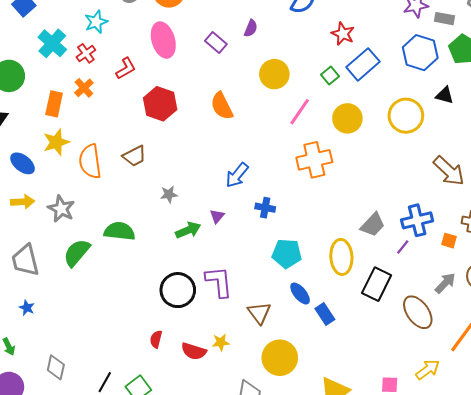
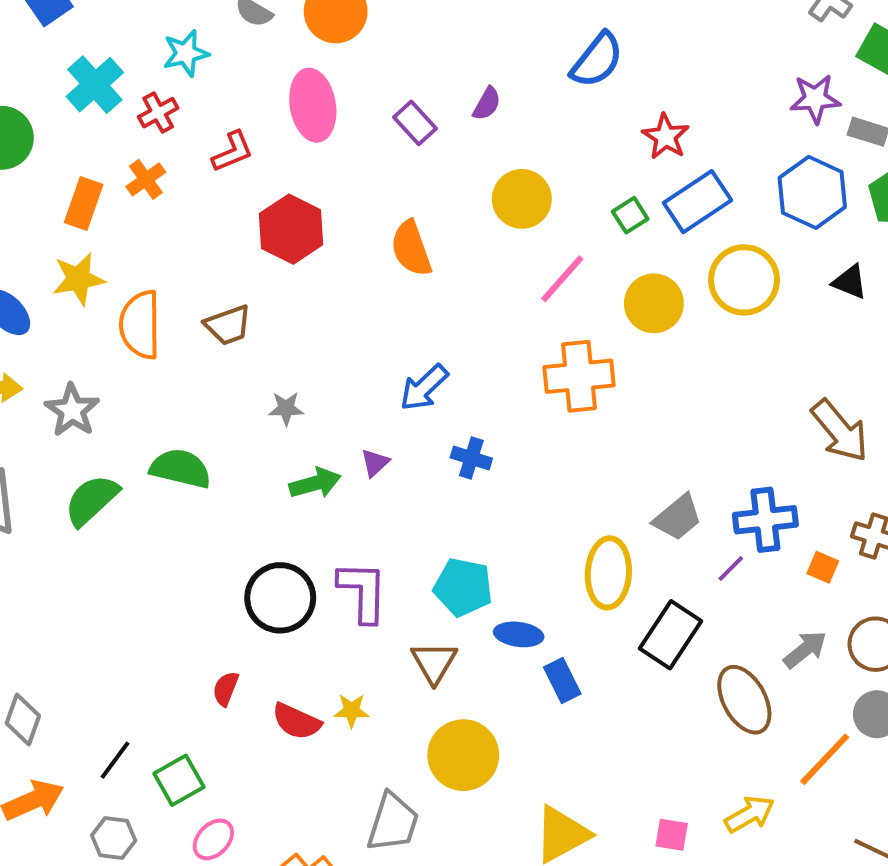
yellow circle: (406, 116) -> (744, 280), moved
cyan pentagon: (287, 254) -> (463, 587), moved
blue ellipse: (300, 294) -> (519, 634), turned -50

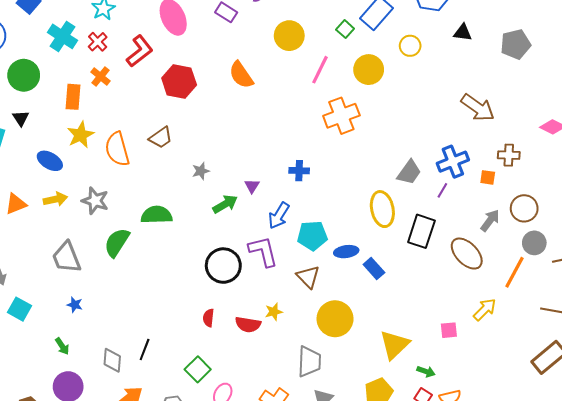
red L-shape: (232, 152) -> (140, 51), size x1.4
yellow circle: (744, 280) -> (410, 46), size x0.6
blue arrow: (424, 388) -> (279, 216), moved
black line: (115, 760) -> (145, 350), moved

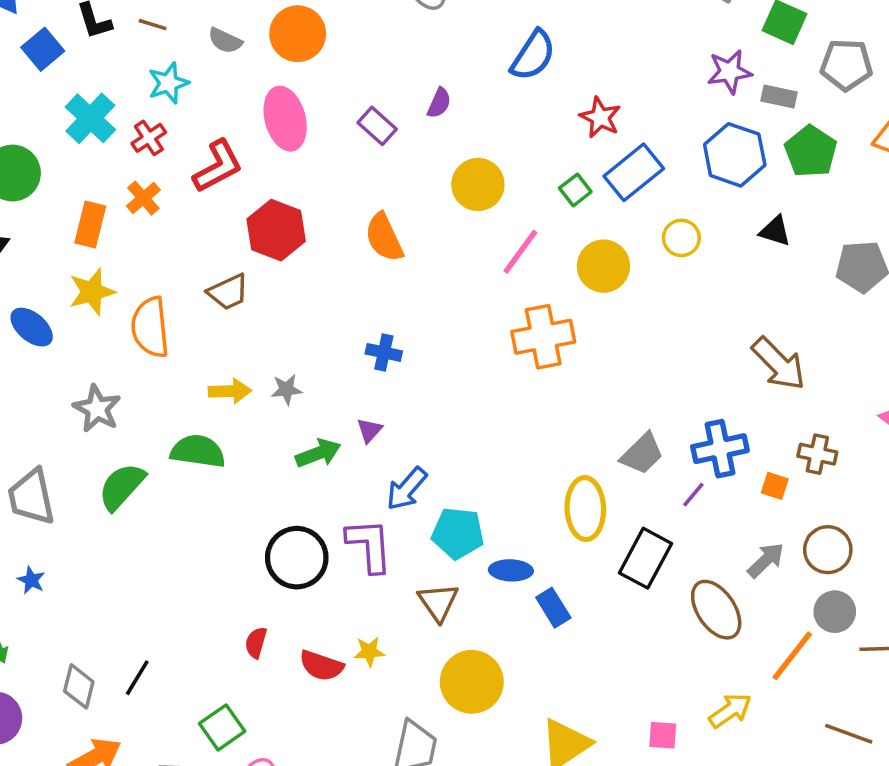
brown trapezoid: (161, 138) -> (228, 292), moved
blue cross: (299, 171) -> (384, 352), moved
yellow arrow: (55, 199) -> (230, 391), moved

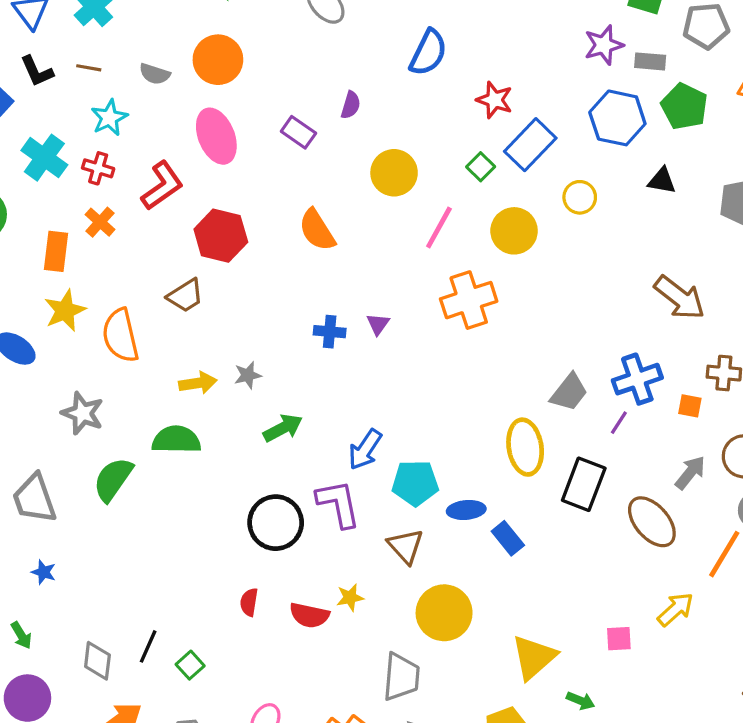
red cross: (149, 138) -> (98, 168), turned -32
purple triangle: (370, 430) -> (378, 324), moved
green square: (222, 727) -> (190, 665), moved, size x0.7

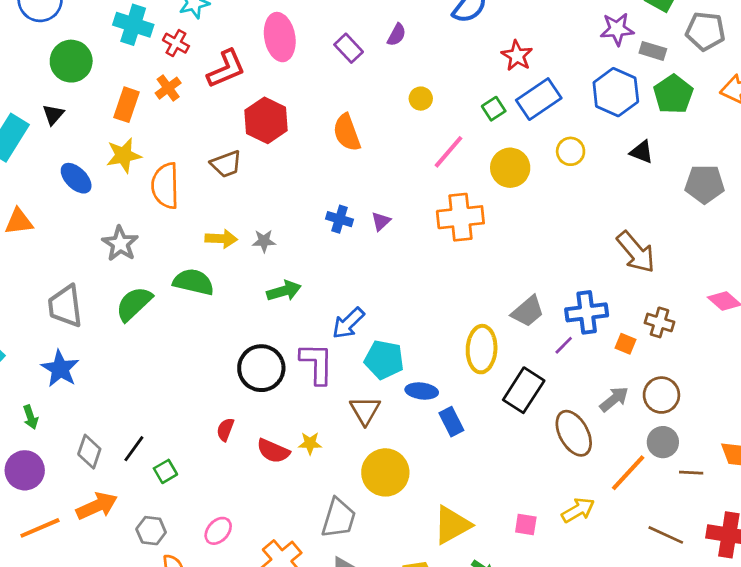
cyan cross: (44, 158) -> (133, 25), turned -30
yellow circle: (394, 173) -> (421, 99), size x0.6
blue star: (44, 572) -> (60, 369), size x1.8

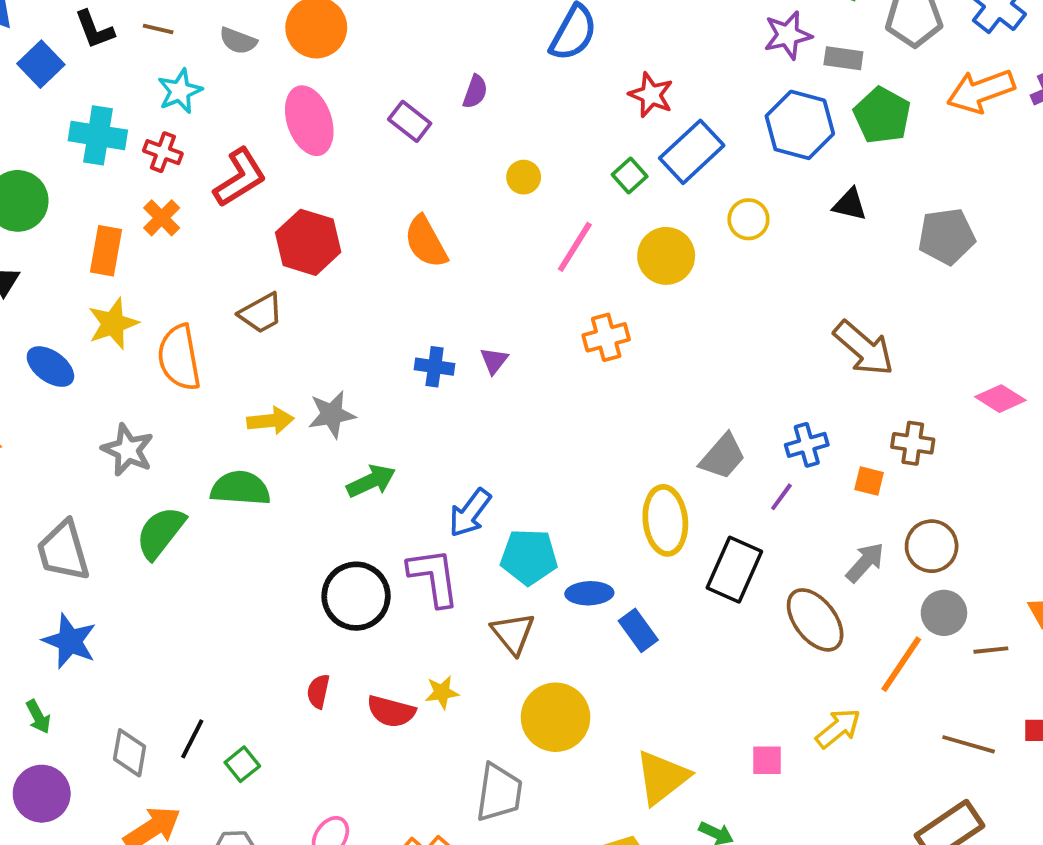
orange cross: (460, 217) -> (606, 337), size x0.7
gray star: (264, 241) -> (332, 414), size x1.4
blue cross: (587, 312) -> (807, 445), size x0.7

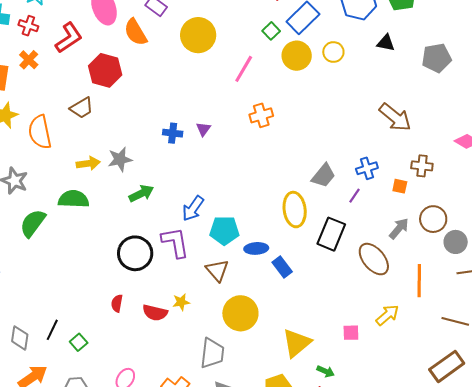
yellow circle: (524, 177) -> (198, 35), moved, size x2.0
orange semicircle: (426, 242) -> (136, 32), moved
yellow circle: (666, 256) -> (297, 56), moved
gray circle: (944, 613) -> (456, 242), moved
orange line: (901, 664) -> (419, 281), turned -32

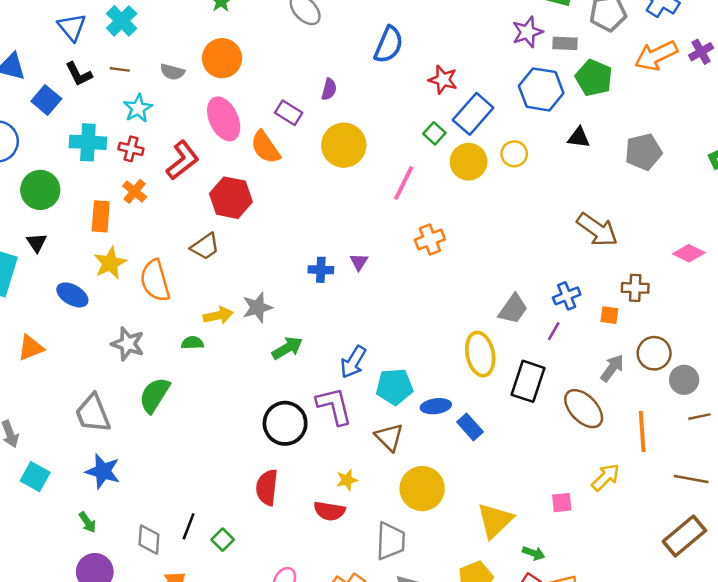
green semicircle: (74, 199) -> (192, 343), moved, size x0.6
red semicircle: (117, 303) -> (267, 487), size x1.6
red semicircle: (155, 313) -> (329, 511), moved

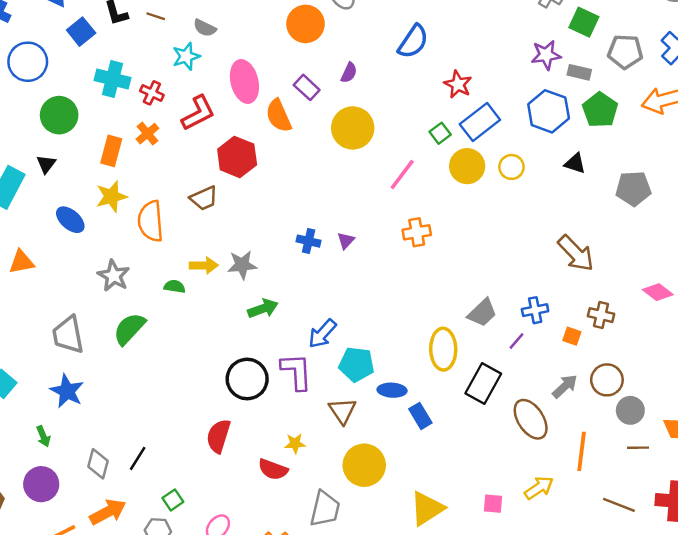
orange circle: (222, 58) -> (306, 24), moved
cyan star: (138, 108) -> (186, 56), moved
green square: (223, 540) -> (173, 500), moved

